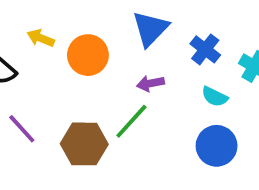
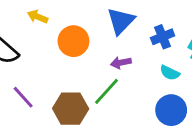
yellow arrow: (41, 38) -> (38, 17), moved
blue cross: (205, 49) -> (163, 37), turned 30

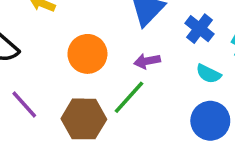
blue cross: (163, 37) -> (199, 29), turned -30
orange circle: (73, 41) -> (87, 54), moved

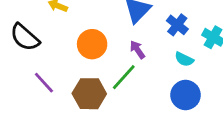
purple arrow: (147, 61) -> (137, 50), turned 66

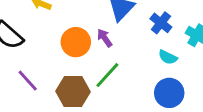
purple arrow: (137, 50) -> (105, 38), moved

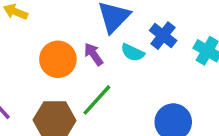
cyan semicircle: (168, 57) -> (133, 52), moved

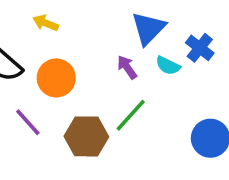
orange circle: (58, 59) -> (56, 78), moved

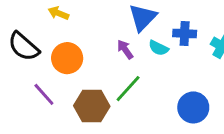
blue cross: (200, 48) -> (185, 33), turned -35

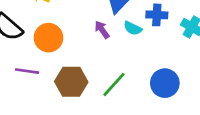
green line: (128, 89) -> (114, 84), moved
purple line: (44, 94) -> (27, 71), turned -40

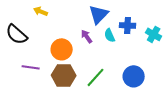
cyan semicircle: (133, 28) -> (110, 35), turned 40
orange circle: (48, 38) -> (62, 49), moved

